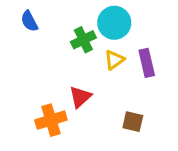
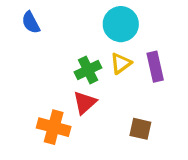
green cross: (83, 40) -> (88, 70), moved
orange cross: (51, 120) -> (54, 127), turned 32

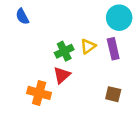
cyan circle: (121, 24) -> (119, 18), moved
brown square: (140, 129) -> (113, 94), moved

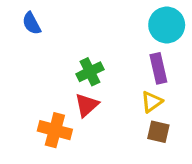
yellow triangle: (88, 46) -> (152, 102), moved

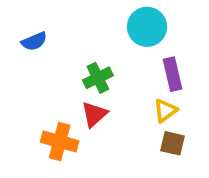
blue semicircle: (32, 23) -> (34, 41), moved, turned -85
cyan circle: (167, 25) -> (147, 27), moved

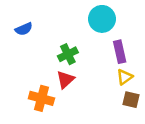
yellow triangle: (165, 111) -> (125, 77), moved
brown square: (173, 143) -> (131, 100), moved

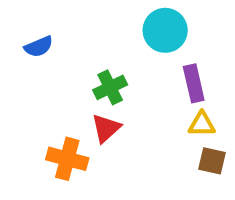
yellow triangle: (125, 77) -> (202, 124), turned 36

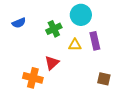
green cross: (110, 87) -> (54, 29), moved
yellow triangle: (202, 124) -> (75, 45), moved

